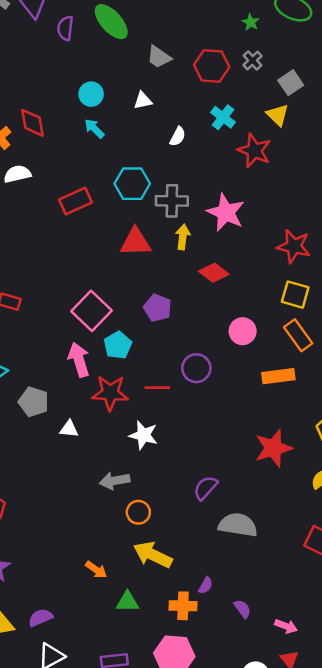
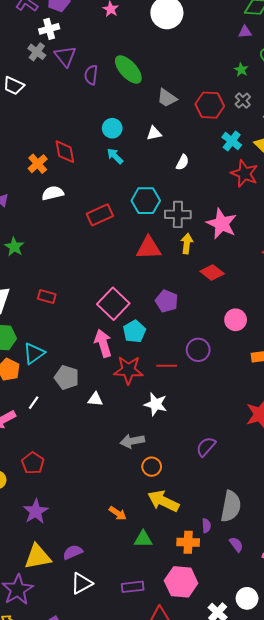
cyan cross: (223, 117) -> (232, 141), moved
gray semicircle: (238, 525) -> (231, 506), moved, turned 92
purple semicircle: (206, 585) -> (206, 526), turned -32

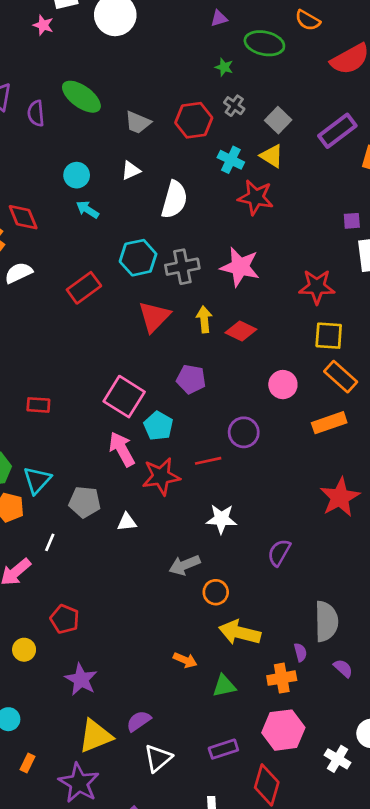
white semicircle: (182, 162) -> (174, 200), size x1.8
yellow arrow: (187, 244) -> (204, 319), moved
red triangle: (149, 248) -> (154, 317), turned -32
white star: (156, 404) -> (221, 519), moved

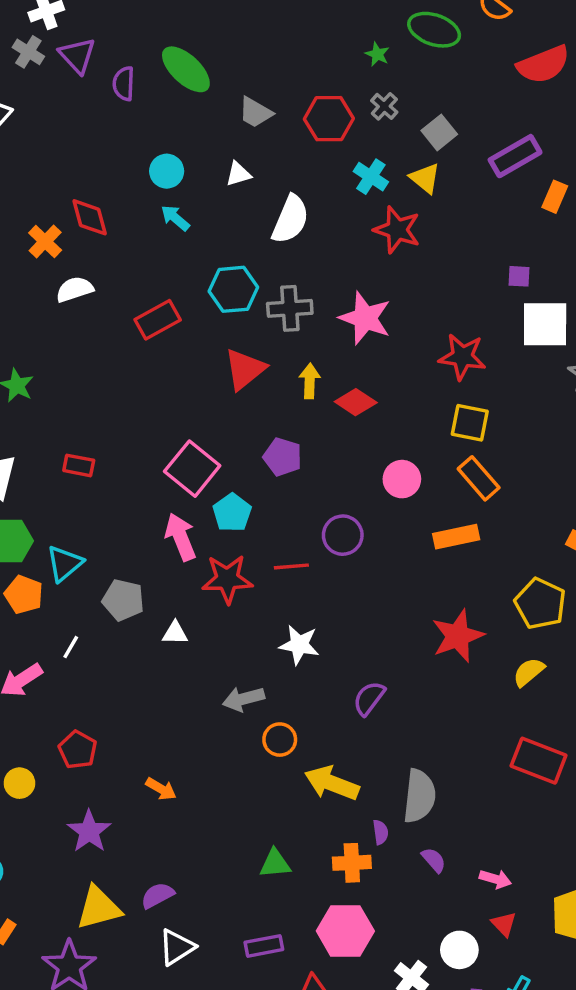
yellow arrow: (240, 633) -> (332, 783), moved
orange arrow: (185, 660) -> (161, 789), moved

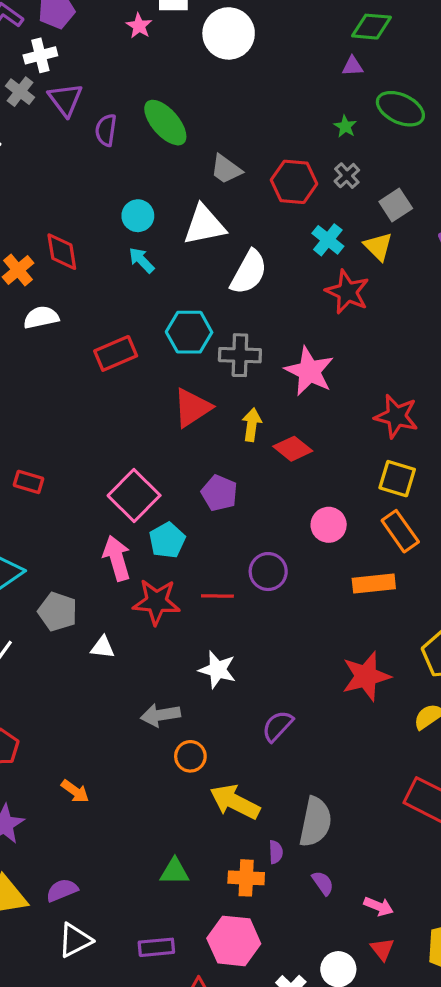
white triangle: (238, 174) -> (204, 225), size x1.8

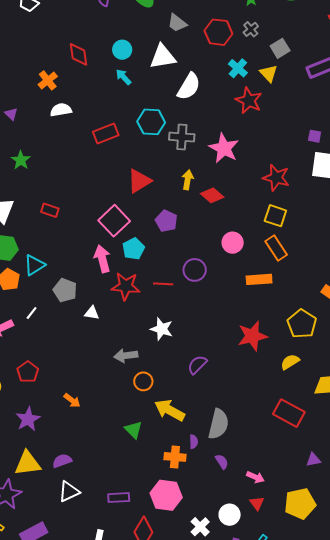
red diamond: (62, 252) -> (78, 54), moved
red triangle: (192, 408) -> (139, 181), moved
green triangle: (175, 872) -> (133, 430), moved, turned 42

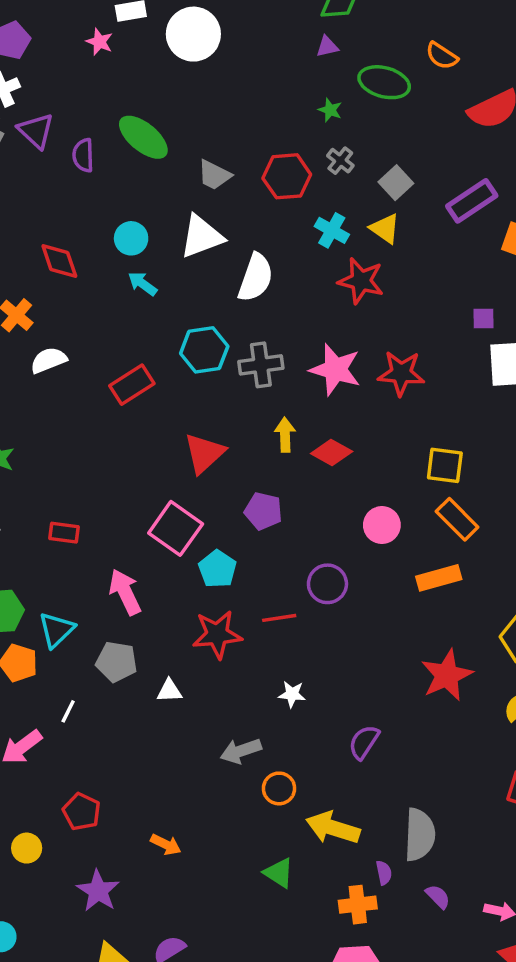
red star: (276, 178) -> (401, 373), moved
pink arrow: (102, 259) -> (125, 592), moved
white star: (162, 329) -> (292, 694), size x0.7

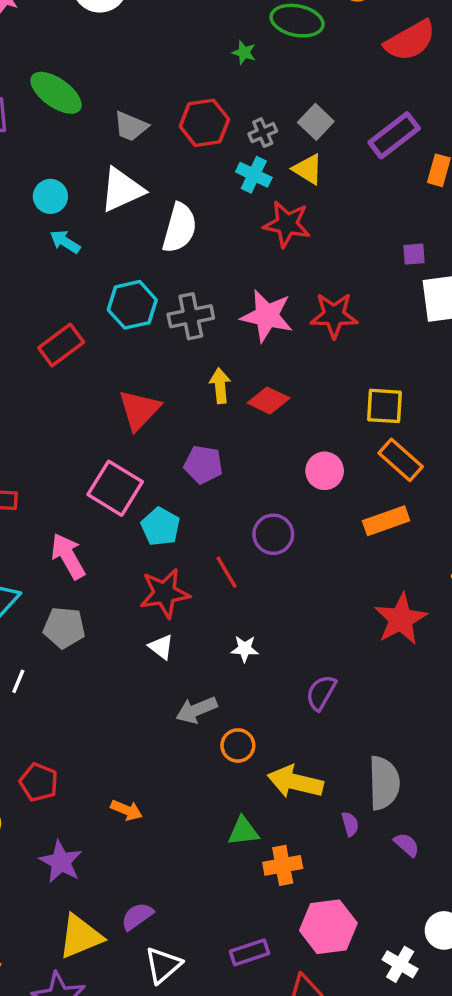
gray cross: (340, 161) -> (263, 133), moved, turned 32
red line: (279, 618) -> (227, 572), turned 72
white triangle: (169, 691) -> (161, 647), moved, turned 44
green triangle: (279, 873) -> (243, 831), turned -36
orange cross: (358, 905) -> (283, 865), moved

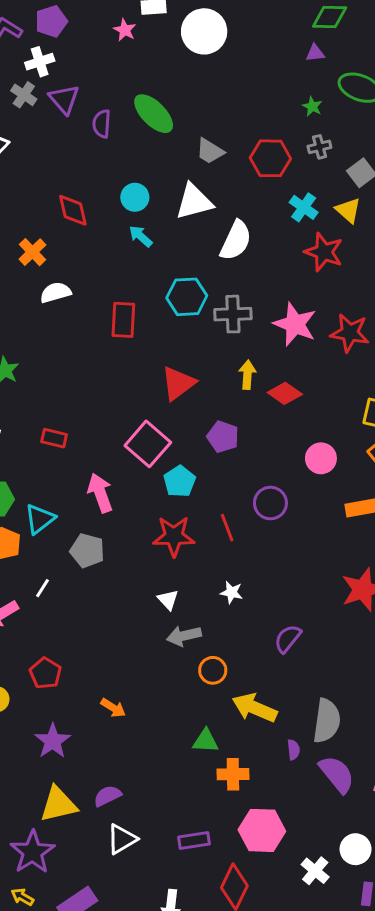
gray cross: (263, 133) -> (319, 147), moved
red rectangle: (61, 345) -> (123, 320), turned -60
white triangle: (161, 647) -> (168, 600), moved
purple semicircle: (407, 845) -> (337, 774), size x1.8

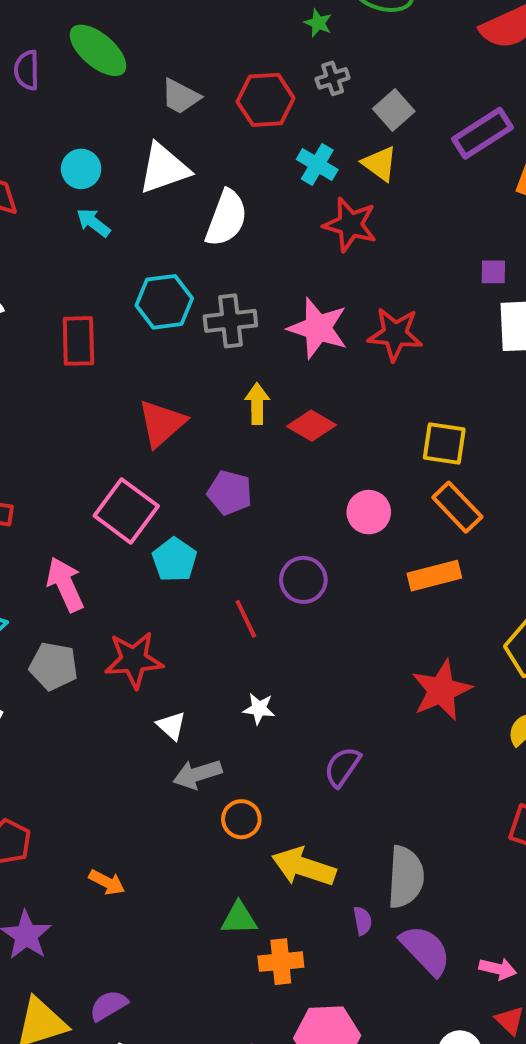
red star: (174, 536) -> (134, 660), moved

